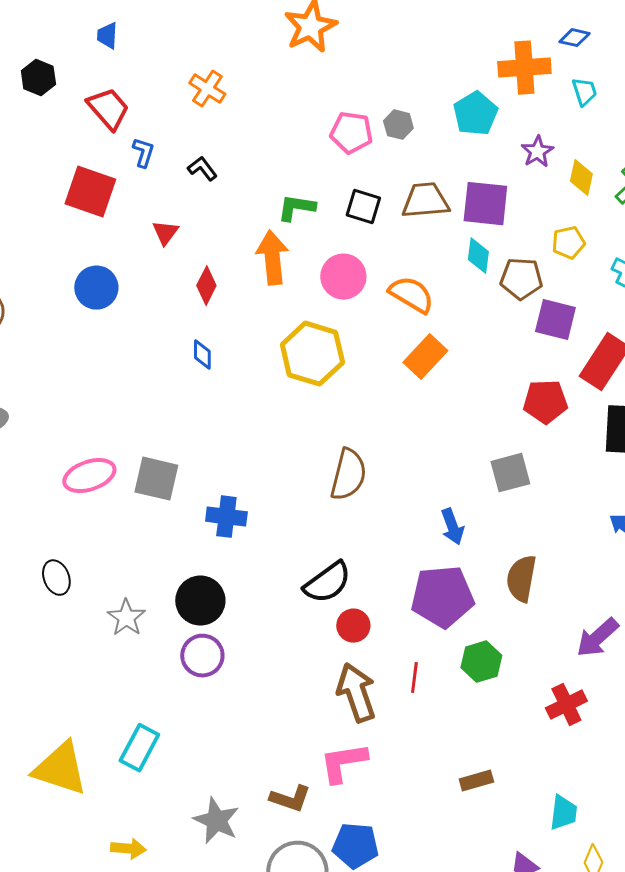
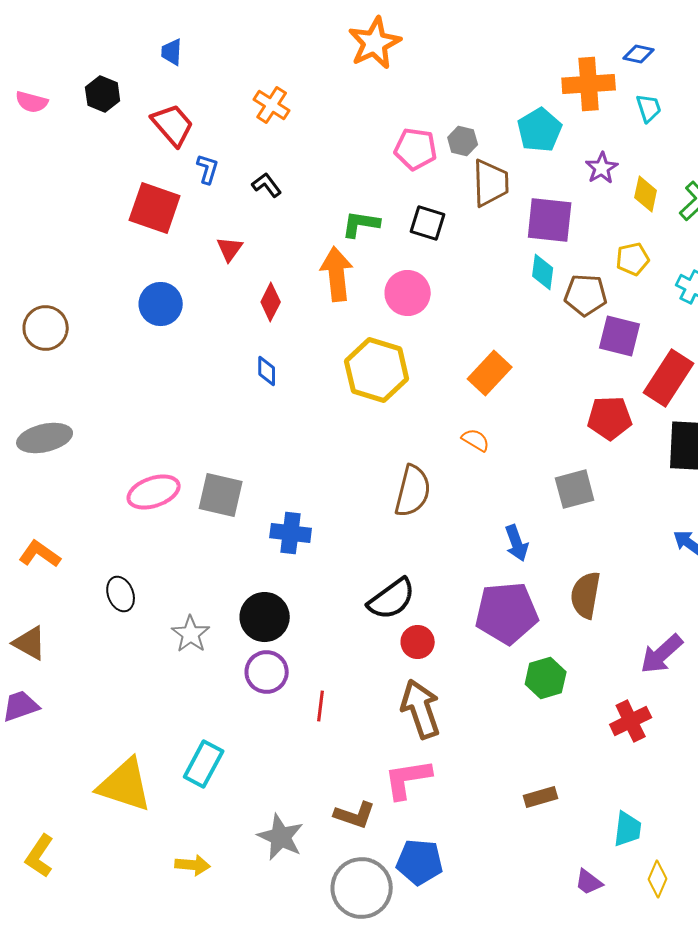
brown trapezoid: (425, 201) -> (491, 183), moved, turned 93
orange semicircle: (411, 295) -> (476, 440), moved, size x0.6
red line: (414, 678) -> (321, 706), moved

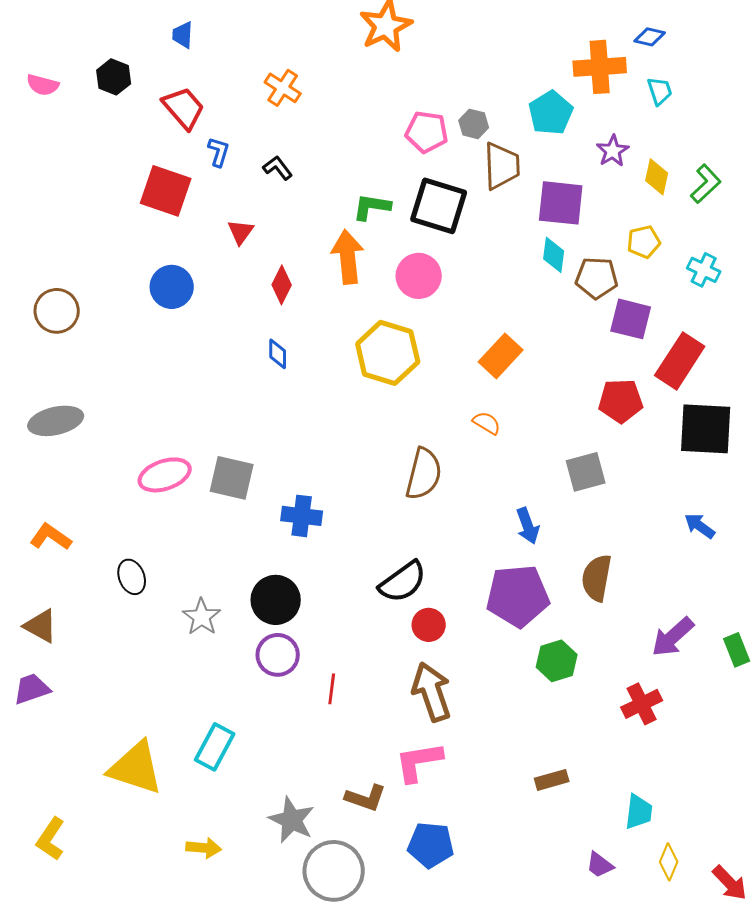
black square: (428, 223) -> (439, 206), size x1.6
gray circle: (362, 888) -> (334, 871), moved

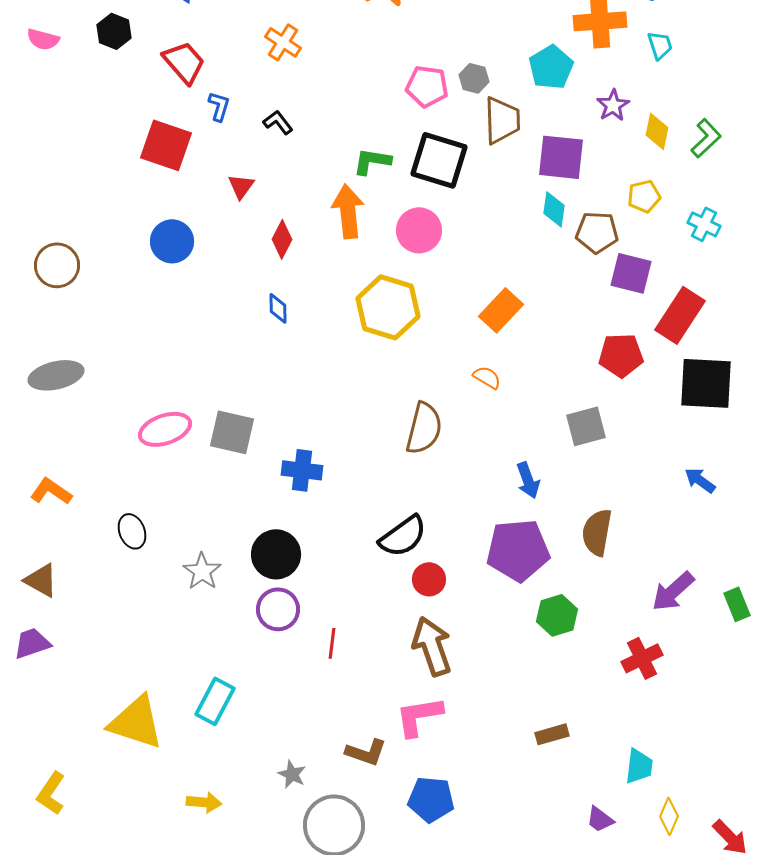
gray star: (292, 820) -> (292, 774), size x0.6

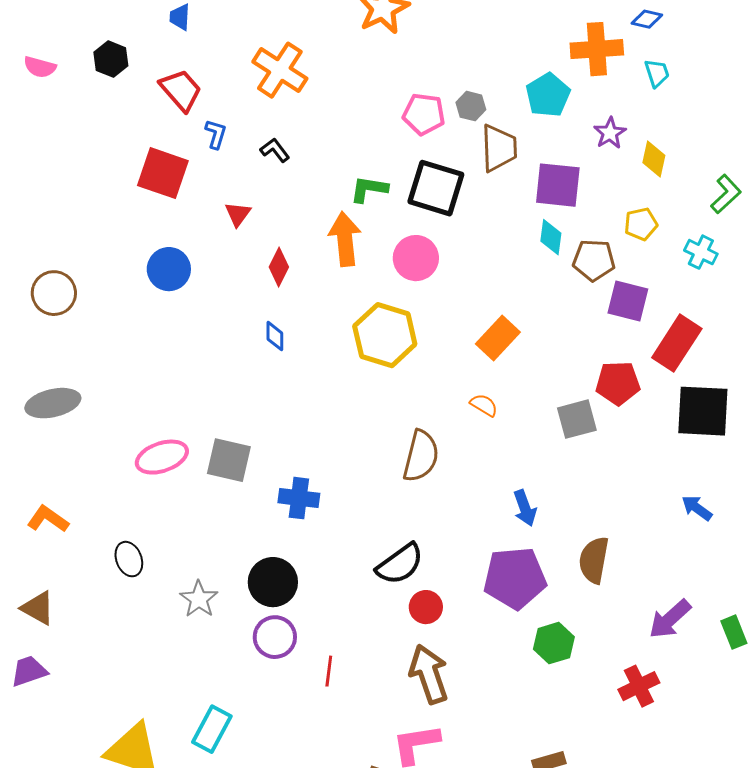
orange cross: (283, 42) -> (280, 70), size x1.5
green L-shape: (706, 138) -> (726, 194), moved
gray square: (586, 426) -> (577, 419), moved

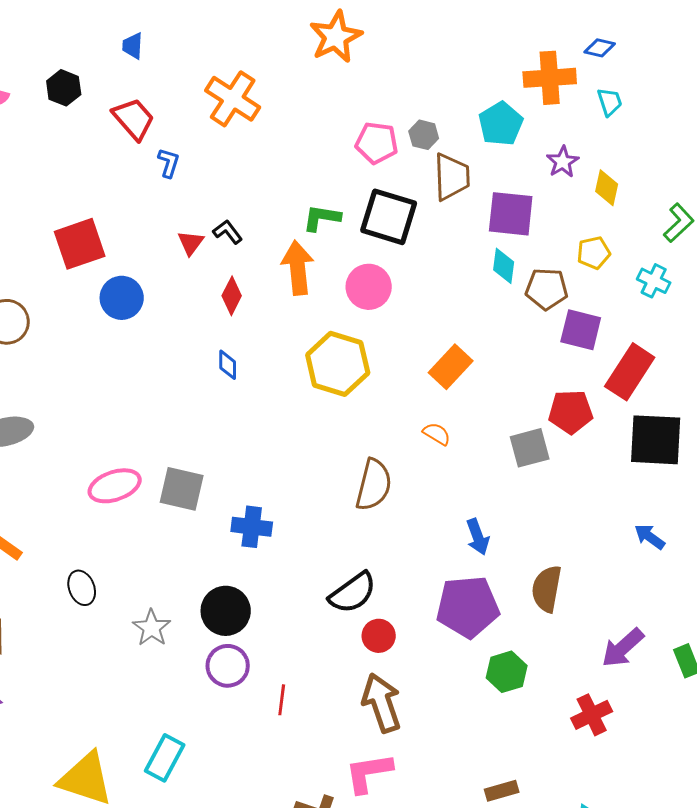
black L-shape: (275, 150) -> (228, 232), moved
red square: (163, 173) -> (80, 244), moved, turned -38

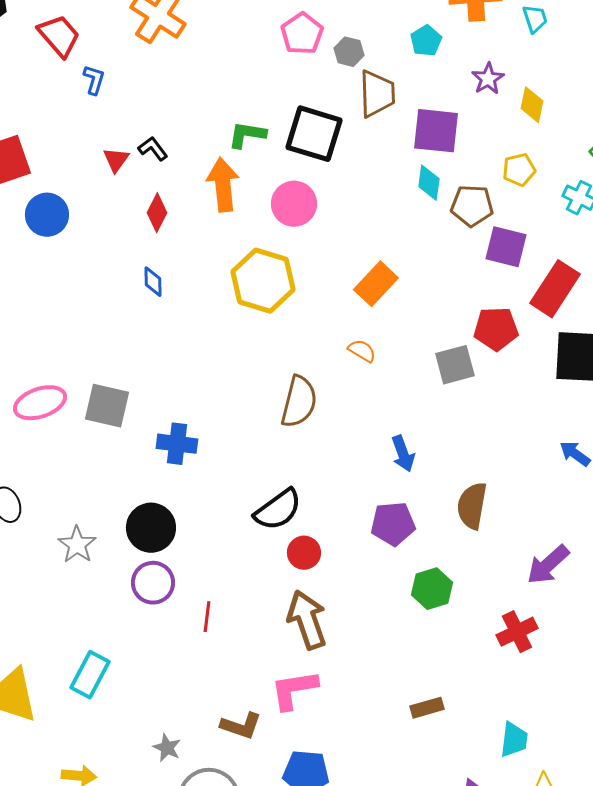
cyan pentagon: (501, 124) -> (426, 41), size x0.7
pink pentagon: (377, 143) -> (302, 34), moved, turned 30
purple pentagon: (468, 607) -> (393, 524), size x0.7

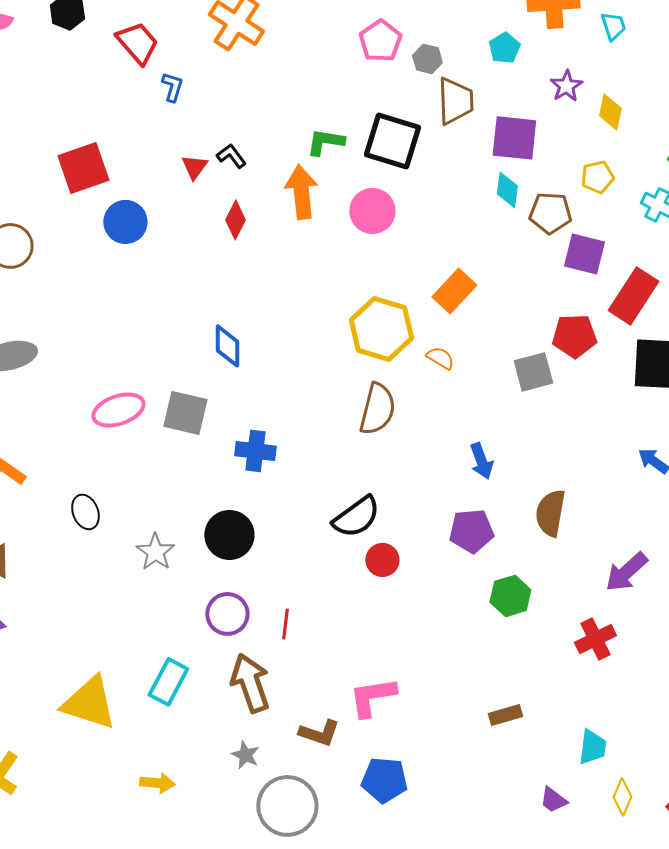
yellow hexagon: (263, 281) -> (381, 329), moved
blue diamond: (153, 282) -> (227, 346), moved, size x1.4
purple circle: (153, 583) -> (227, 614), moved
brown arrow: (307, 620) -> (250, 683), moved

